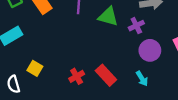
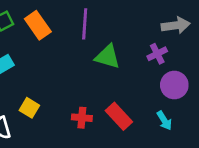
green triangle: (108, 17) -> (107, 57), moved
red cross: (77, 76) -> (82, 118), turned 35

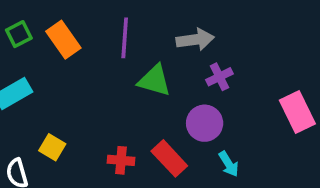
gray arrow: (176, 25) -> (195, 40), moved
purple circle: (174, 85) -> (205, 123), moved

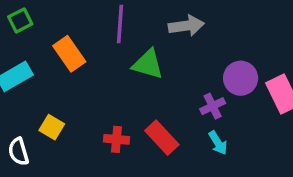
orange rectangle: (63, 40) -> (69, 54), moved
purple cross: (219, 77) -> (213, 106), moved
purple circle: (205, 123) -> (241, 78), moved

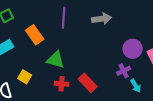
green triangle: (148, 64) -> (56, 60), moved
purple cross: (213, 106) -> (124, 71), moved
cyan arrow: (218, 143) -> (136, 86), moved

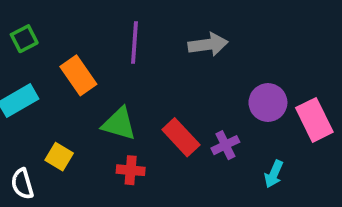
purple cross: (124, 71) -> (225, 145), moved
red rectangle: (88, 83) -> (181, 137), moved
cyan arrow: (136, 86) -> (274, 174), turned 56

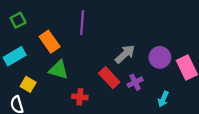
gray arrow: (208, 44) -> (125, 54), moved, turned -35
green triangle: (119, 124) -> (59, 70), moved
yellow square: (59, 157) -> (28, 84), moved

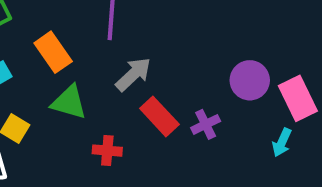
gray arrow: (125, 54) -> (133, 74), moved
cyan arrow: (163, 99) -> (282, 142), moved

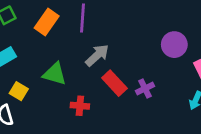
orange rectangle: (53, 52) -> (47, 22), moved, turned 70
purple circle: (250, 80) -> (174, 45), moved

